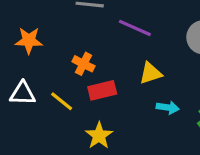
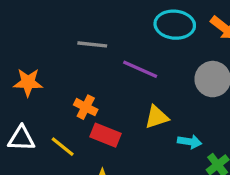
red rectangle: (102, 90) -> (105, 135), turned 36
cyan arrow: (168, 108) -> (190, 142), moved

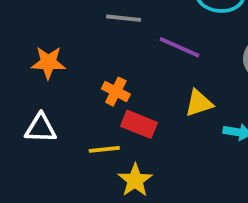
yellow line: (63, 147) -> (104, 149), moved, turned -45

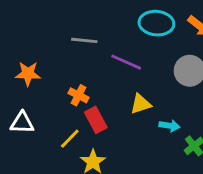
red rectangle: (139, 124) -> (96, 120), turned 40
yellow line: (104, 149) -> (70, 139), turned -40

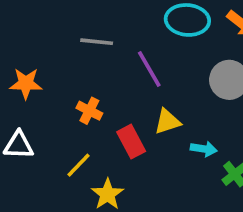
purple line: (126, 62) -> (149, 69), turned 36
red rectangle: (96, 120) -> (131, 142), moved

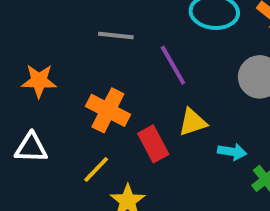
orange cross: (89, 111) -> (108, 110), size x1.5

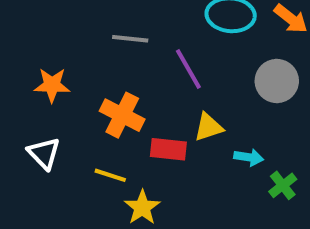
red rectangle: (153, 144) -> (168, 149), turned -56
white triangle: (31, 148) -> (44, 153), turned 44
yellow line: (96, 169) -> (110, 175), turned 64

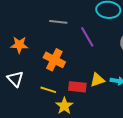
yellow triangle: (209, 127) -> (97, 80), moved
red rectangle: (168, 149) -> (77, 87), moved

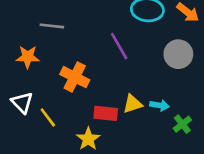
gray line: (58, 22) -> (52, 26), moved
yellow line: (48, 90) -> (48, 117), moved, turned 35

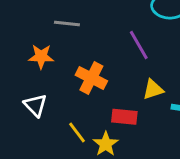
yellow triangle: (133, 104) -> (153, 89), moved
yellow line: (48, 117) -> (77, 133), moved

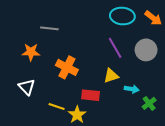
purple line: (139, 45) -> (115, 48), moved
yellow line: (77, 133) -> (57, 107), turned -35

